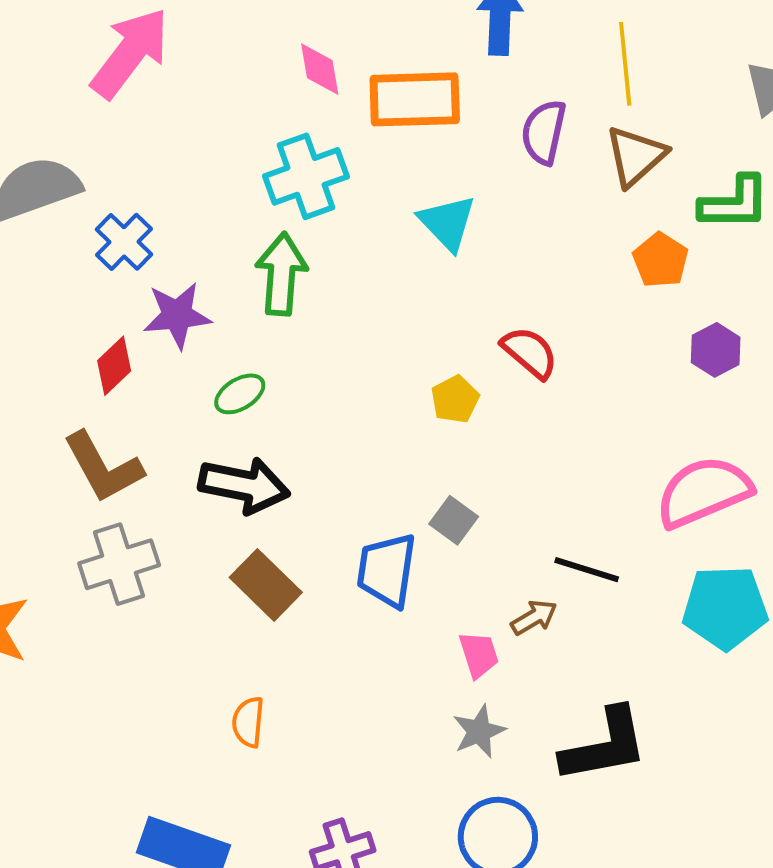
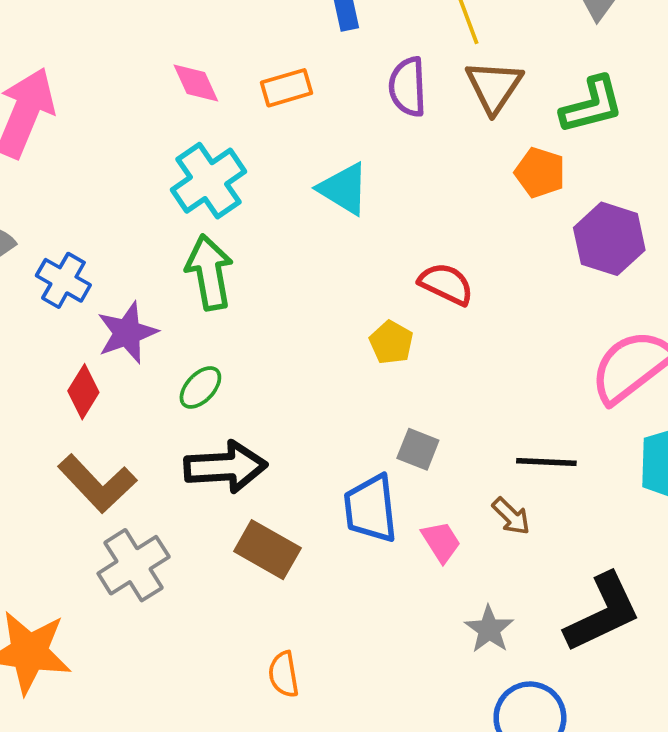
orange rectangle: (415, 99) -> (286, 88), size x0.6
purple hexagon: (716, 350) -> (609, 239), size x1.5
brown arrow: (534, 617) -> (511, 516), turned 90
pink trapezoid: (479, 655) -> (441, 542), moved

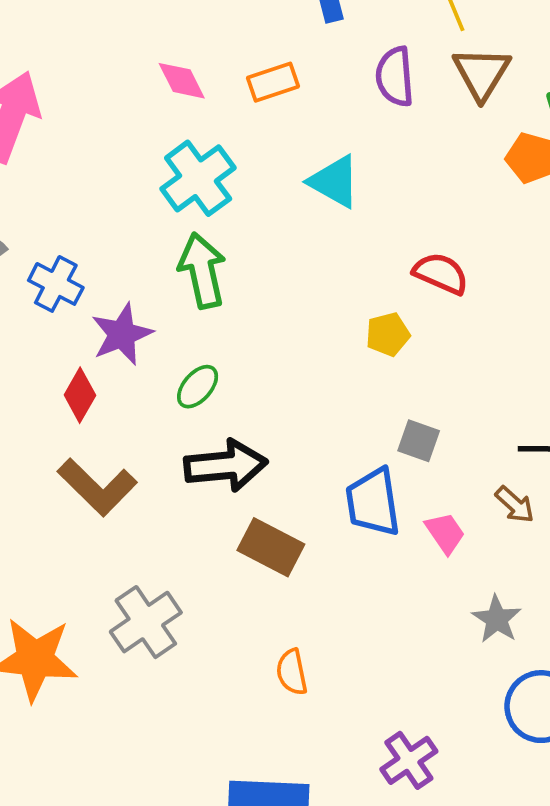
yellow pentagon: (391, 342) -> (388, 334), turned 30
gray cross: (134, 565) -> (146, 622), moved

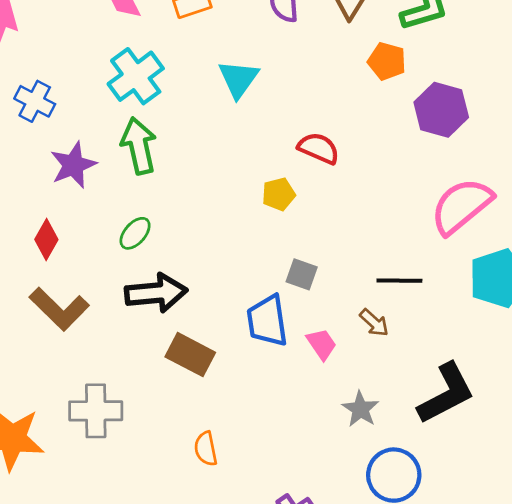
cyan triangle: (334, 182) -> (238, 79), turned 36
blue cross: (56, 284) -> (35, 101), moved
purple star: (122, 334) -> (73, 165), moved
gray cross: (146, 622) -> (96, 411), turned 34

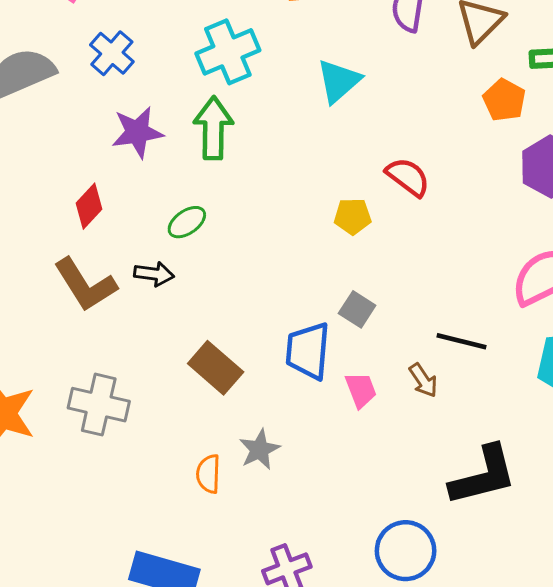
black arrow: (156, 293) -> (154, 274), moved, size x0.6
gray star: (360, 409) -> (259, 450), moved

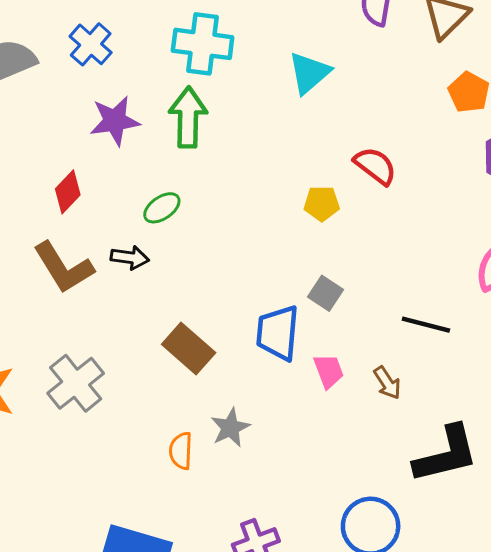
cyan cross: (228, 52) -> (203, 44), turned 30
brown arrow: (423, 380) -> (387, 383), moved
gray cross: (99, 405) -> (76, 383), turned 38

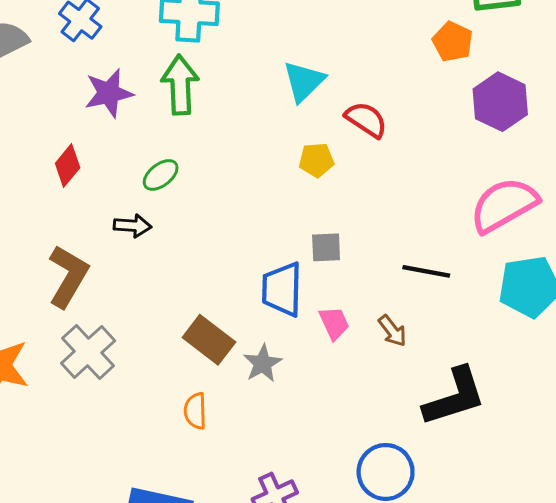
cyan triangle: (309, 73) -> (304, 81), moved
brown L-shape: (63, 268) -> (68, 276), moved, turned -114
gray square: (325, 293) -> (326, 247), turned -32
brown rectangle: (189, 349) -> (209, 340), moved
gray star: (230, 428) -> (263, 363), moved

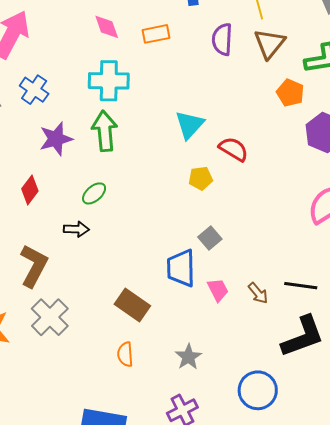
gray square: (326, 247) -> (210, 238), turned -35
black line: (426, 271) -> (301, 286), moved
gray star: (263, 363) -> (188, 357), moved

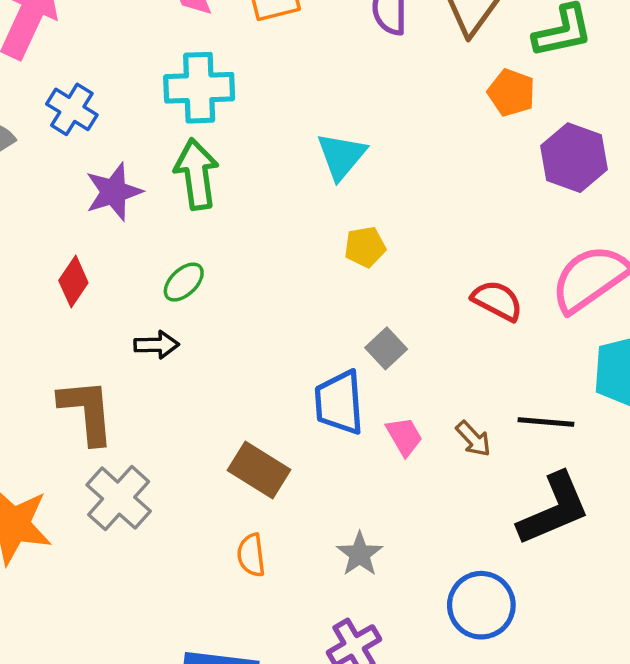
red semicircle: (233, 149) -> (497, 301), moved
brown L-shape: (34, 266) -> (87, 411), turned -30

